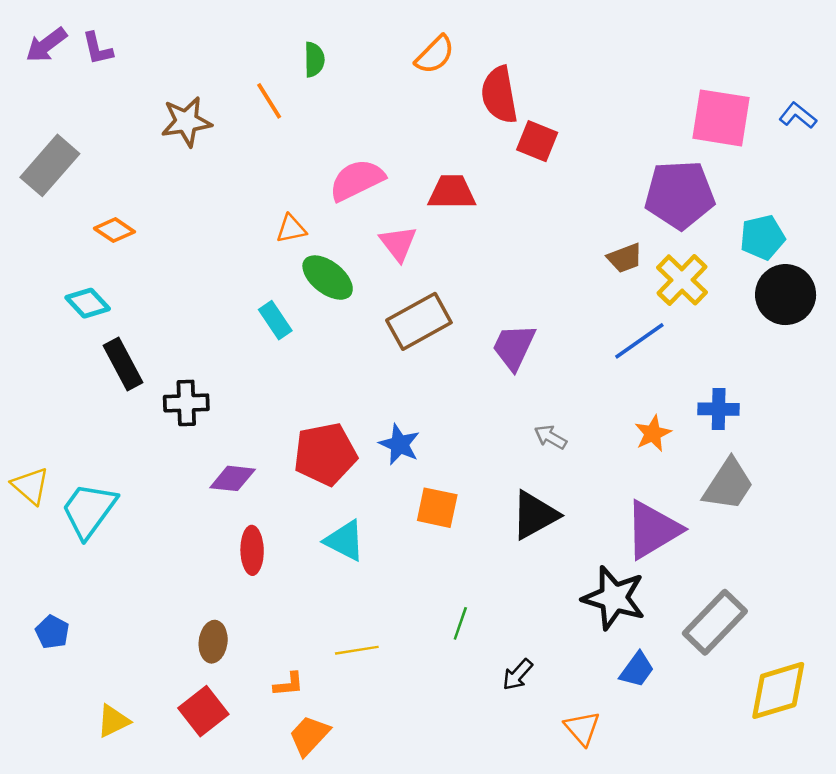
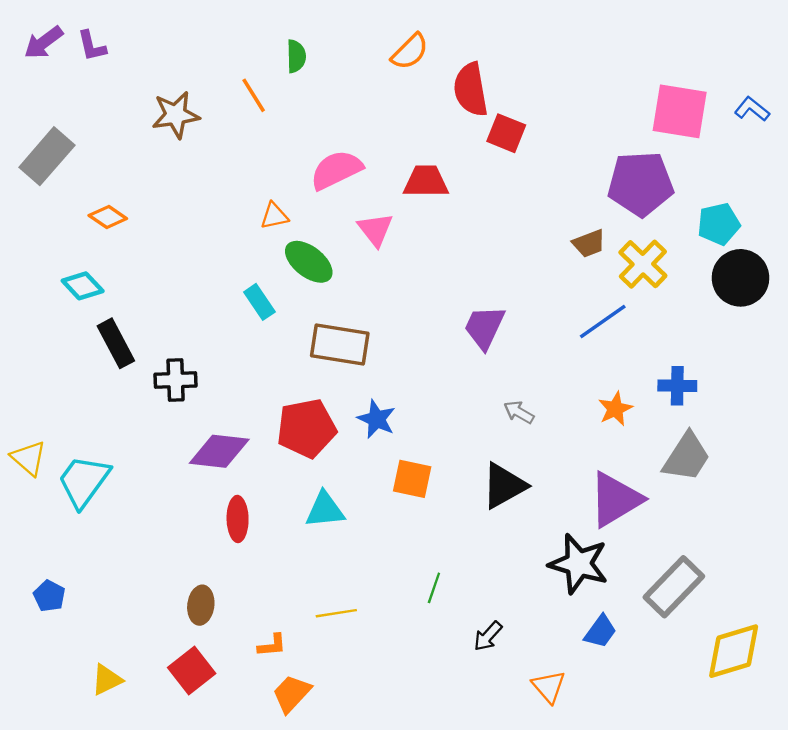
brown rectangle: (419, 321) -> (340, 344), moved, turned 38
purple diamond: (233, 478) -> (219, 451), size x1.4
cyan triangle: (345, 541) -> (325, 510), turned -33

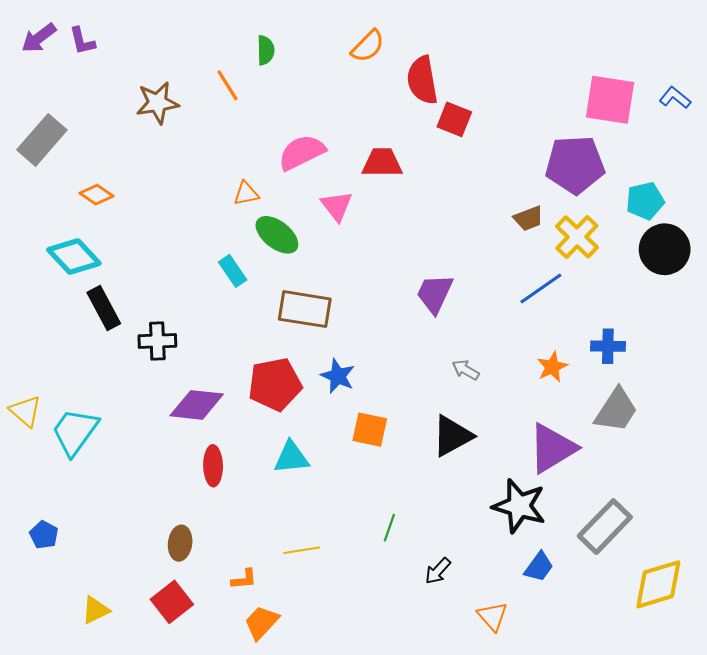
cyan diamond: (83, 286) -> (74, 256), size x1.4

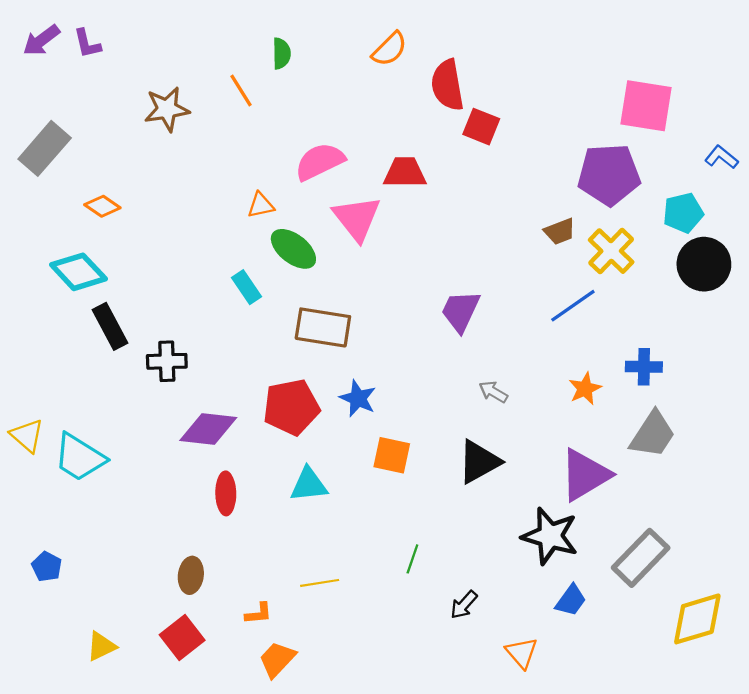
blue L-shape: (675, 98) -> (721, 157), moved
pink triangle: (337, 206) -> (357, 218), size x1.4
cyan trapezoid: (75, 432) -> (79, 457), turned -94

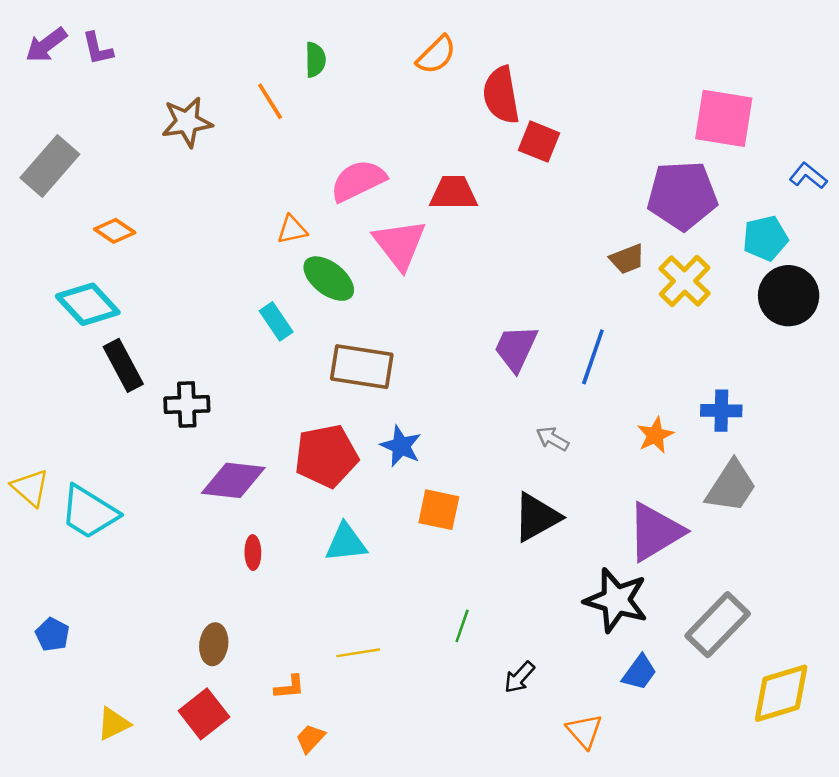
blue line: (573, 306) -> (593, 357), moved, turned -36
red ellipse: (226, 493) -> (253, 553), size x0.7
orange trapezoid: (277, 659) -> (310, 738), size x0.7

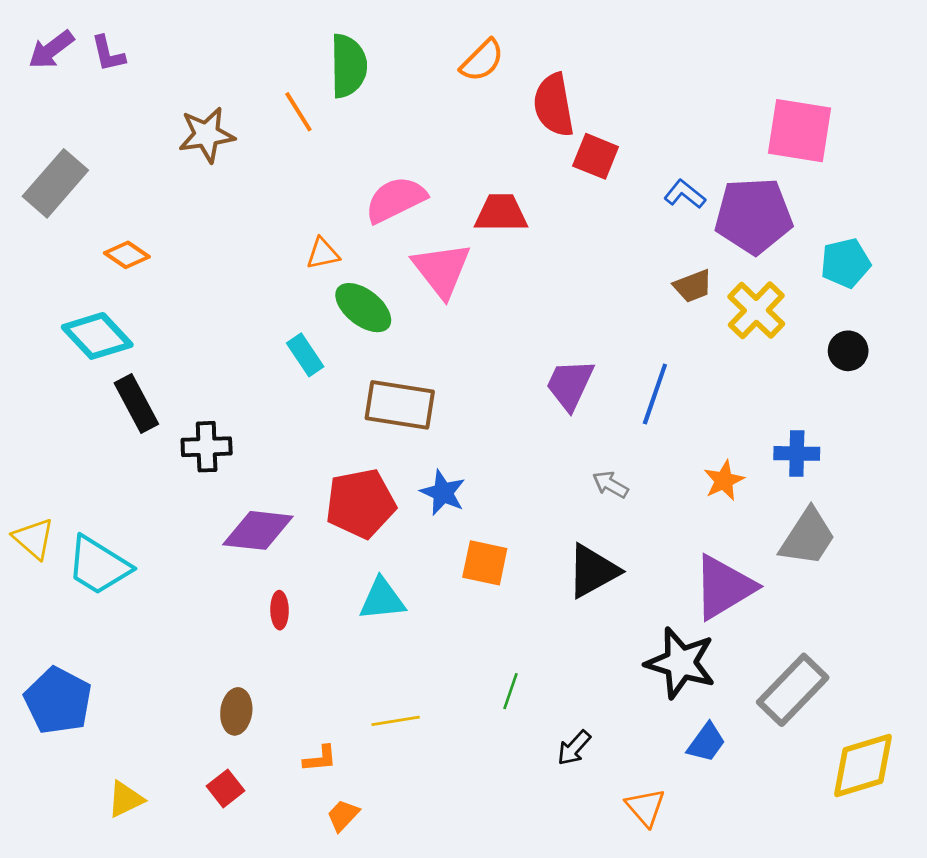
green semicircle: (315, 60) -> (348, 66), size x1.6
blue L-shape: (808, 176) -> (685, 194), moved
black circle: (789, 296) -> (848, 351), moved, size x0.6
blue pentagon: (52, 634) -> (58, 701), size x1.8
red square: (204, 714) -> (225, 788), size x0.7

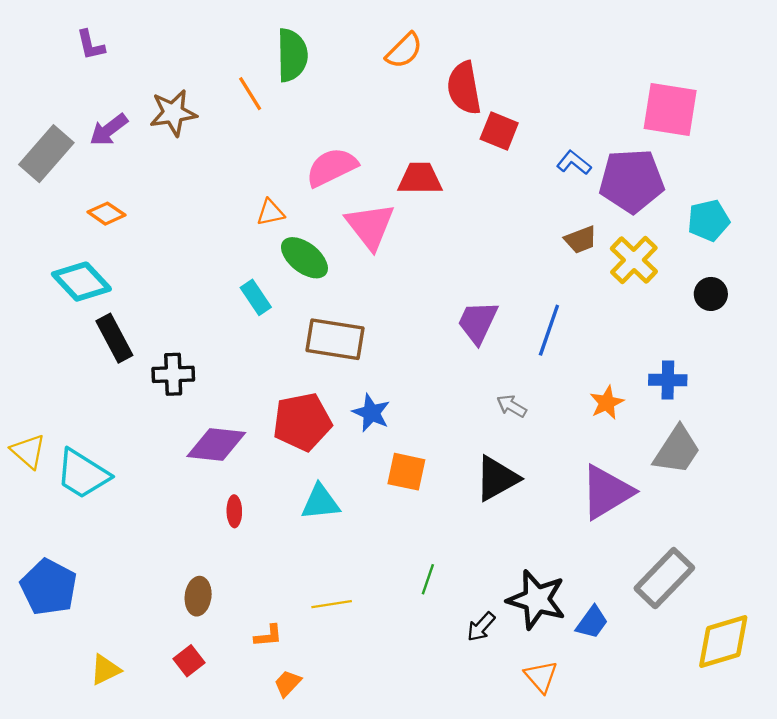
purple arrow: (51, 50) -> (109, 130), moved
black star: (681, 663) -> (537, 600), moved

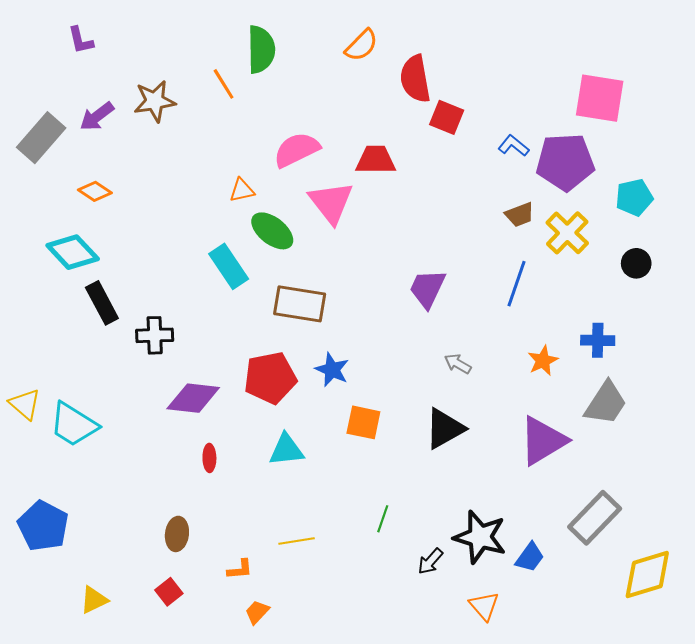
cyan rectangle: (256, 297) -> (229, 266), size x1.4
blue line: (549, 330) -> (517, 284), moved

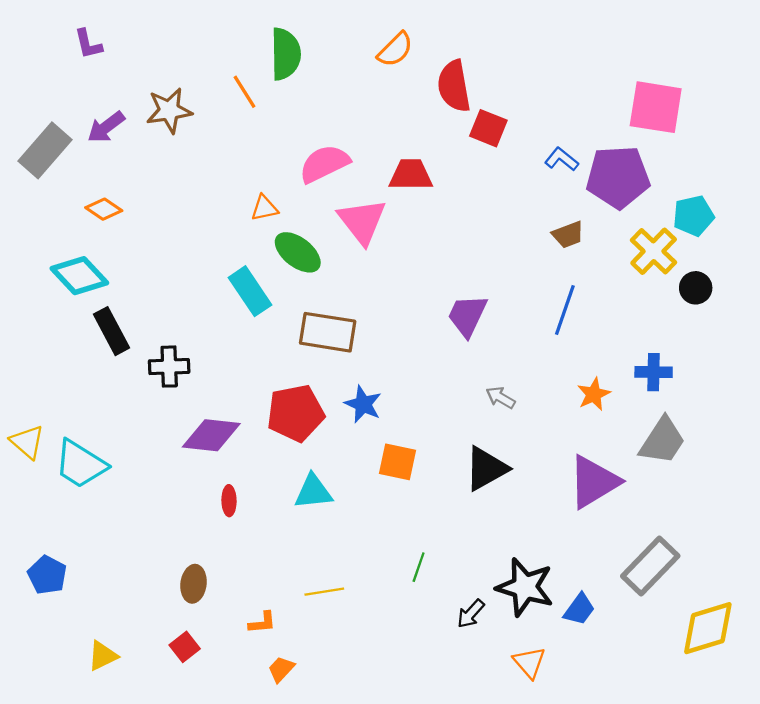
yellow cross: (567, 233) -> (654, 251), moved
blue pentagon: (43, 526) -> (47, 575), size x0.7

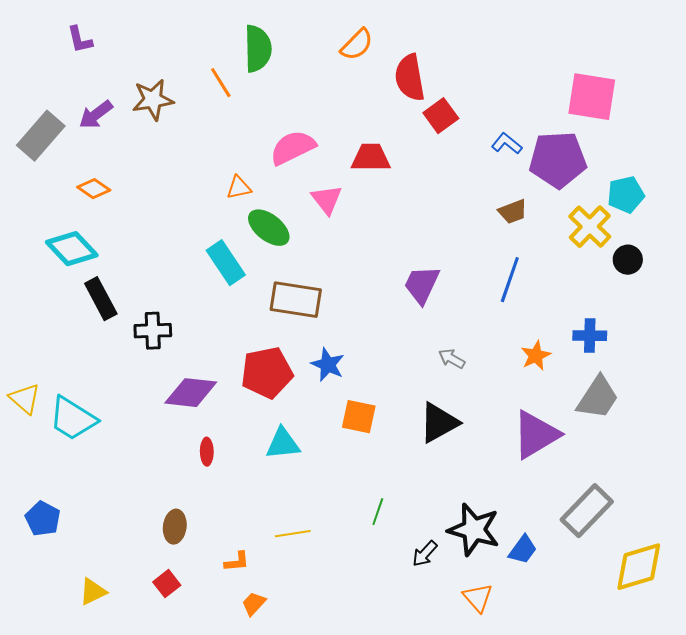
red square: (488, 128) -> (441, 116), turned 32
pink triangle: (362, 221) -> (327, 200), size x0.7

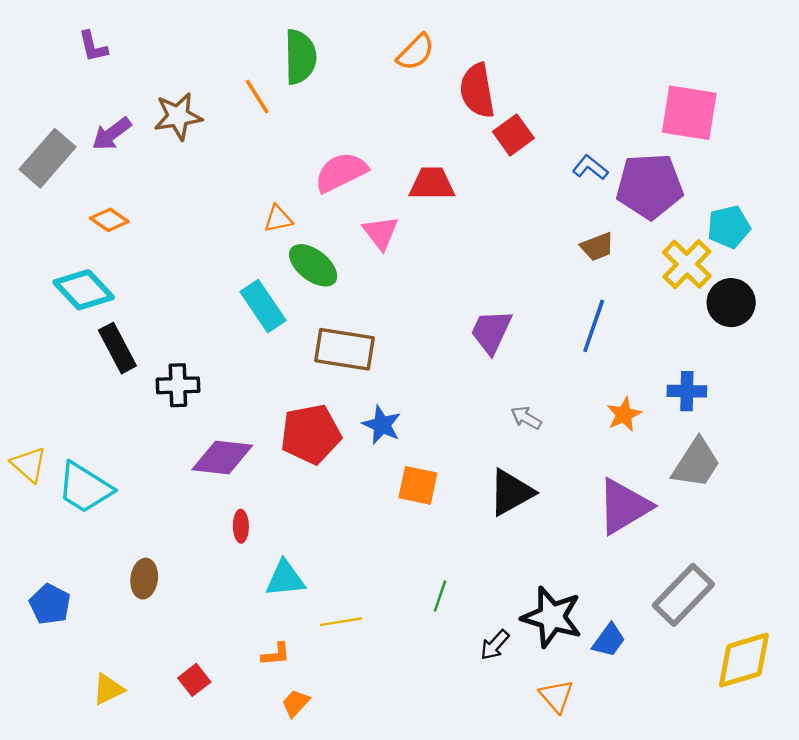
black circle: (628, 260) -> (731, 303), size x1.4
cyan triangle: (283, 444) -> (285, 579), moved
brown ellipse: (175, 527) -> (144, 579), moved

